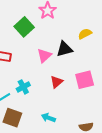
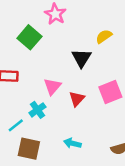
black triangle: (64, 49) -> (81, 58), turned -36
pink triangle: (44, 56) -> (52, 86), moved

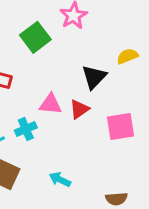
pink triangle: (52, 86) -> (50, 104), turned 42
red triangle: (77, 99) -> (79, 109), moved

